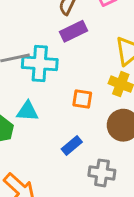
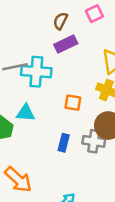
blue rectangle: (72, 145) -> (64, 143), turned -36
gray cross: (102, 173) -> (94, 141), moved

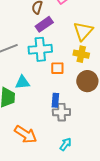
cyan cross: (36, 72) -> (40, 49), moved
gray cross: (94, 141) -> (61, 112), moved

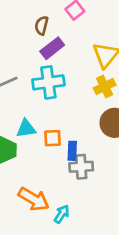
yellow cross: (81, 54) -> (105, 87), turned -35
orange square: (57, 68) -> (53, 138), moved
cyan arrow: (66, 144) -> (62, 214), moved

